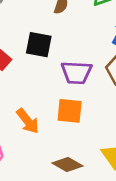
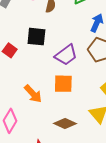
purple trapezoid: (76, 73) -> (66, 55), turned -35

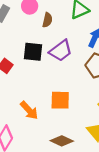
purple trapezoid: (66, 55) -> (61, 51), moved

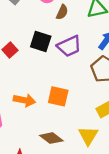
orange arrow: (29, 110) -> (25, 100), turned -48

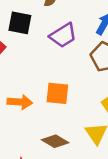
black square: (41, 41) -> (20, 23), moved

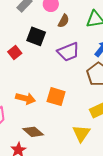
brown diamond: (55, 141) -> (33, 132), moved

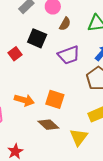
brown diamond: (33, 132) -> (48, 125), moved

